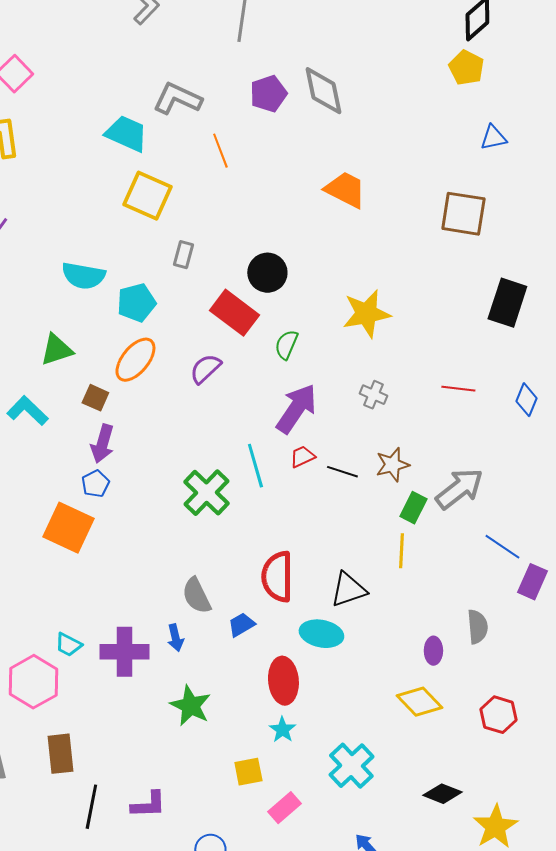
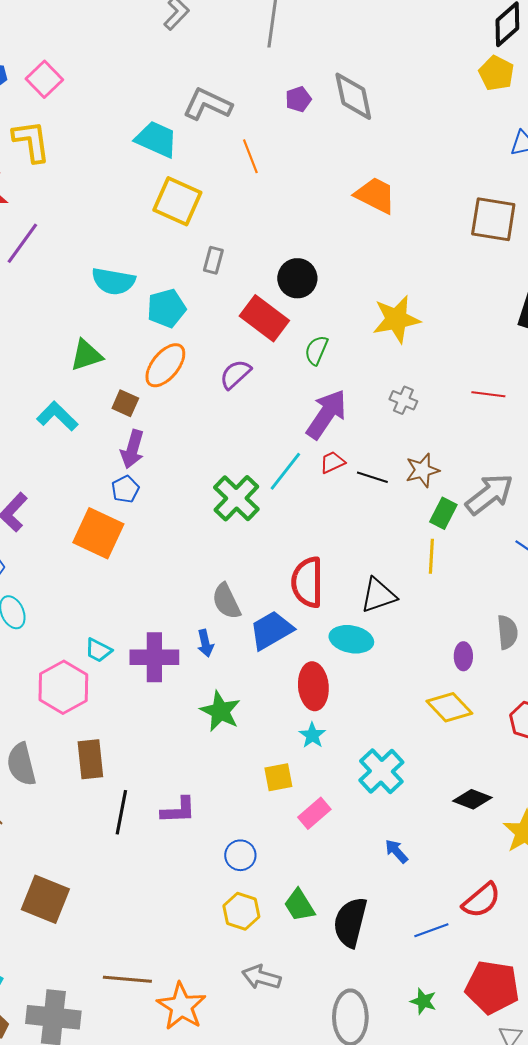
purple pentagon: (268, 94) -> (298, 99), size x0.7
cyan line: (255, 466) -> (285, 471), turned 54
blue trapezoid: (241, 625) -> (271, 630), size x1.6

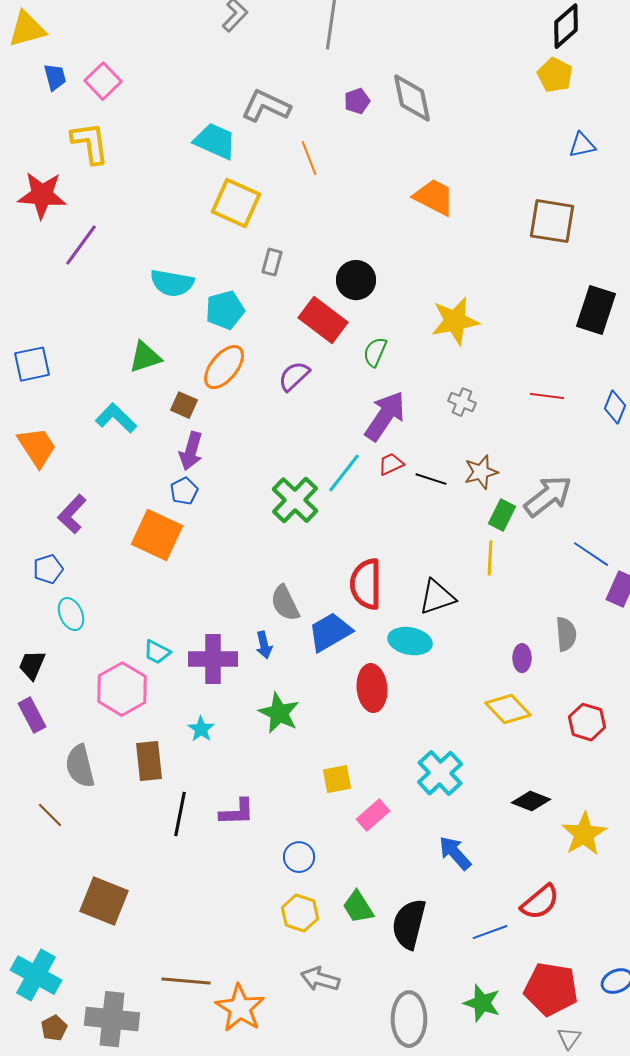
cyan star: (312, 735) -> (201, 729), moved
blue arrow: (396, 851) -> (455, 853), size x1.4
green star: (423, 1001) -> (482, 1003), size x1.4

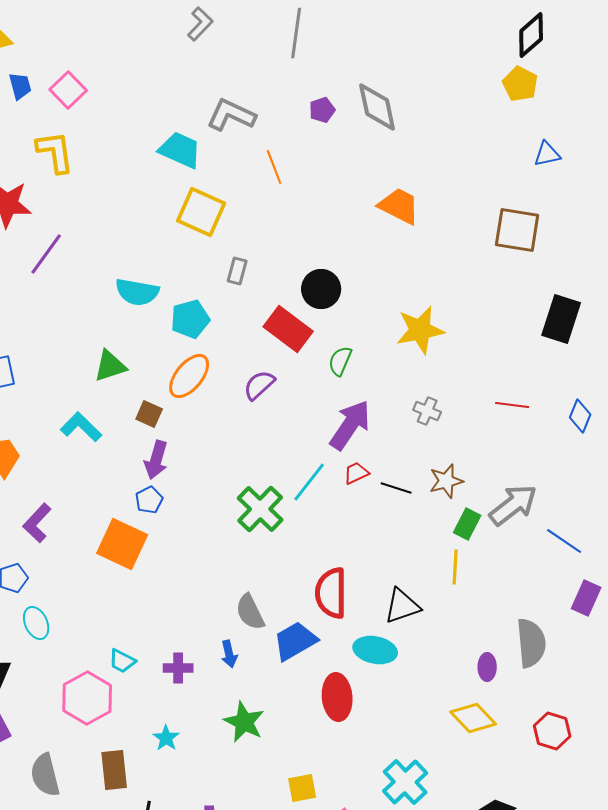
blue line: (591, 554) -> (564, 541), moved
gray semicircle: (566, 634) -> (531, 643), size x1.4
purple cross: (213, 659) -> (178, 668), size x0.6

